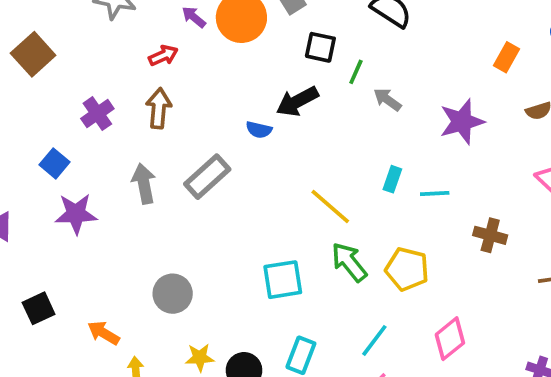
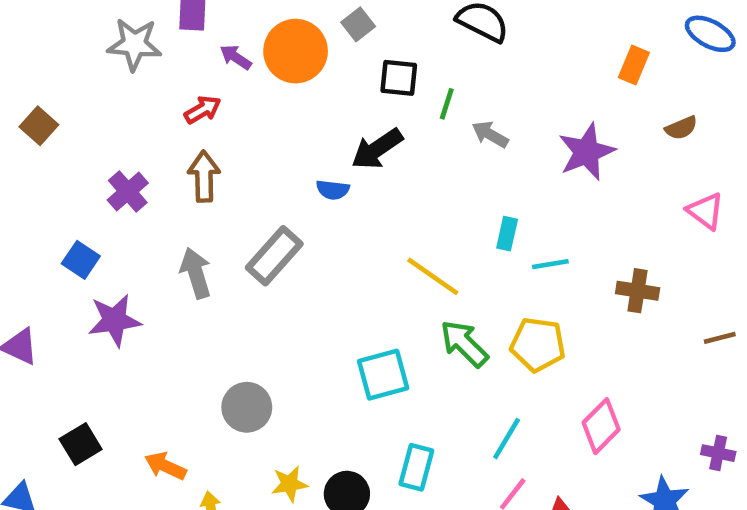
brown square: (33, 54) -> (39, 126), size x0.7
cyan line: (435, 194) -> (550, 264), moved

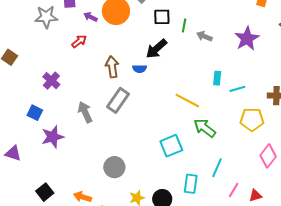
brown arrow: (204, 176) -> (112, 67), moved
yellow pentagon: (538, 345) -> (252, 120), moved
cyan line: (507, 439) -> (217, 168), moved

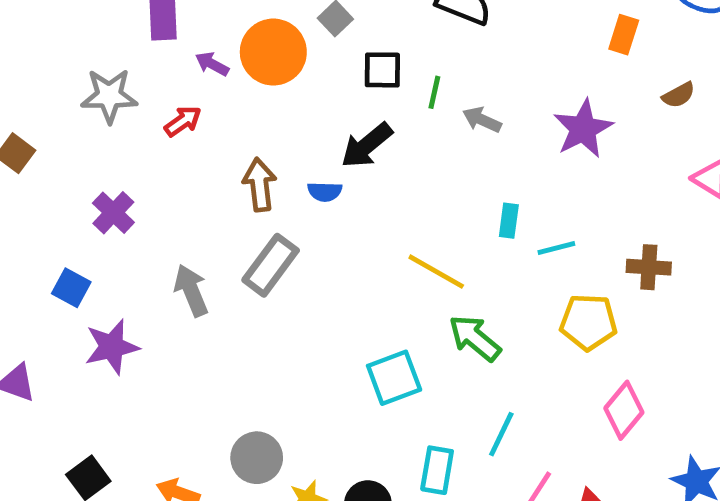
gray star: (46, 17) -> (109, 96), moved
gray circle: (114, 167) -> (257, 458), moved

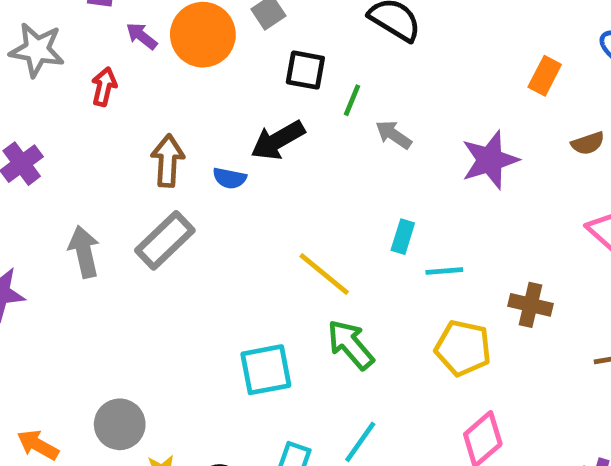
red arrow: (183, 121) -> (104, 87), turned -51

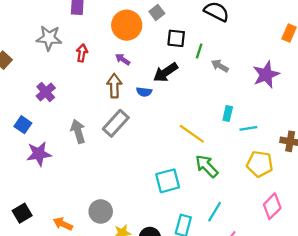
purple arrow: (142, 36) -> (123, 59), moved

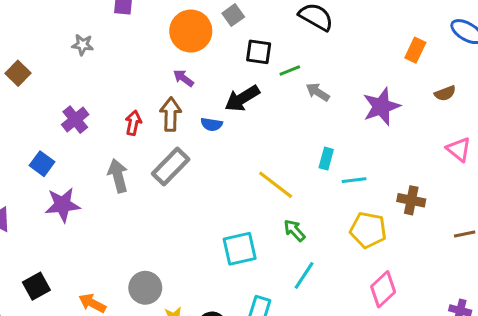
gray star: (49, 38) -> (83, 45), size x0.6
green line: (199, 51) -> (290, 70), turned 48
red arrow: (82, 53) -> (133, 123), moved
green arrow: (207, 166) -> (294, 230), size x0.7
cyan line: (215, 212) -> (304, 275), moved

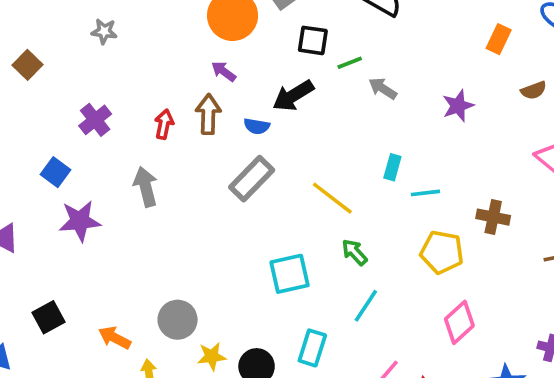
purple star: (381, 106) -> (458, 106), size x0.7
gray rectangle: (171, 166) -> (252, 179), moved

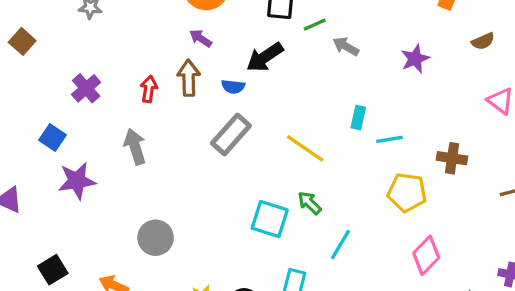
green arrow: (355, 252) -> (310, 203), moved
cyan square: (290, 274) -> (270, 219), turned 33
gray circle: (178, 320) -> (156, 238), moved

